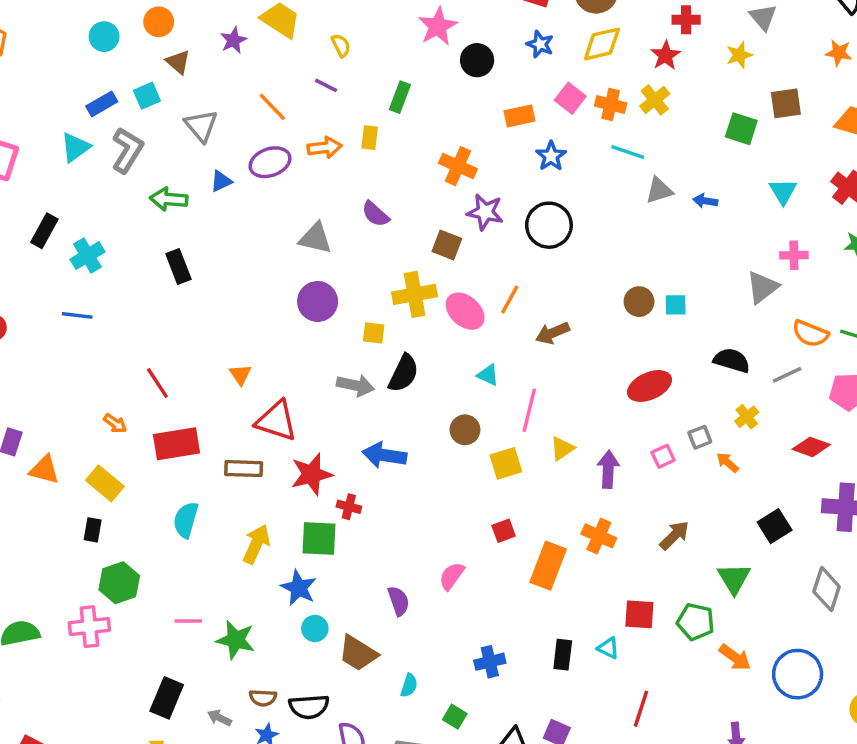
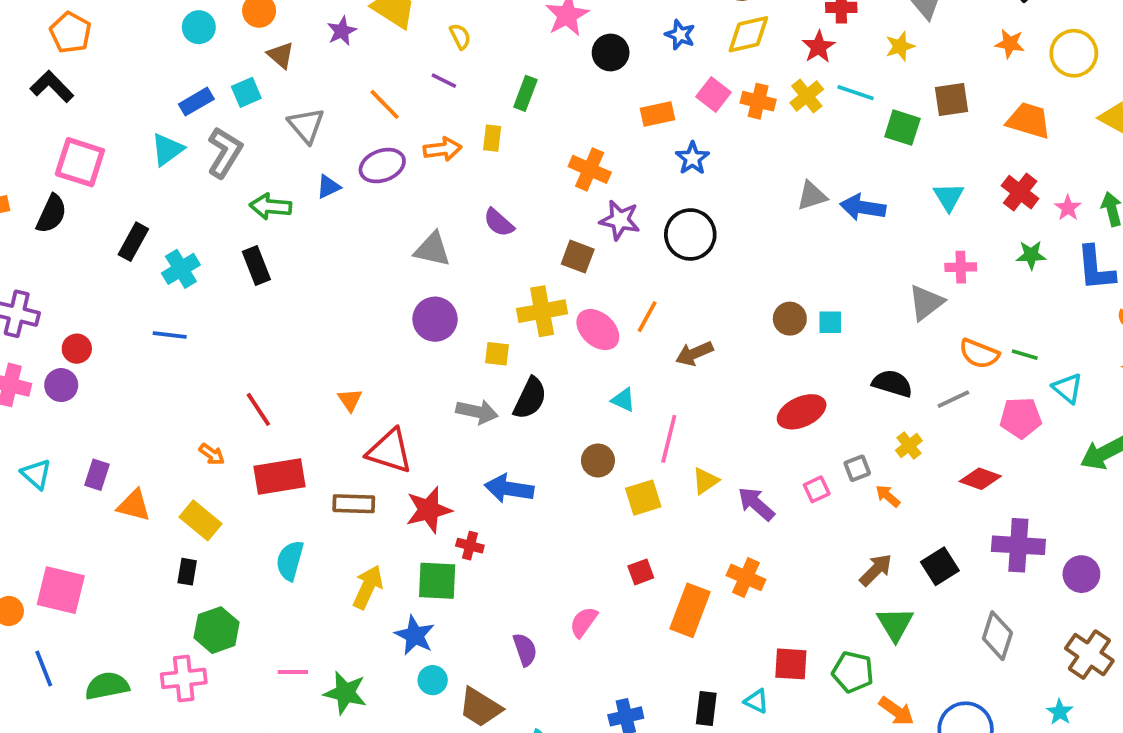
cyan line: (628, 152) -> (856, 93), moved
blue arrow: (705, 201) -> (863, 207), size x1.6
black rectangle: (178, 267) -> (256, 265), moved
purple arrow: (608, 469) -> (756, 504), turned -51
brown arrow: (674, 535) -> (876, 570), moved

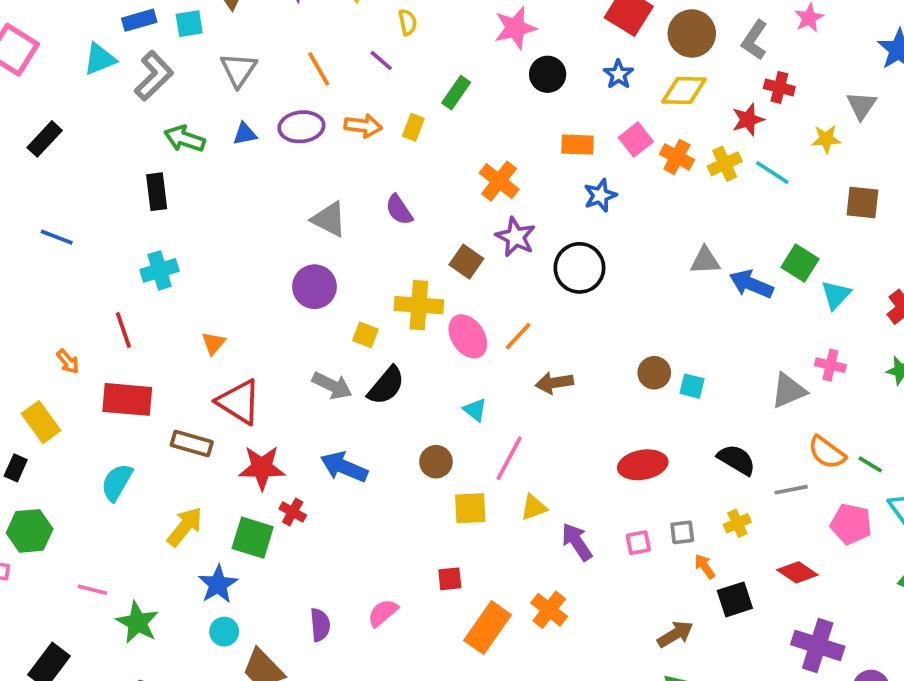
green square: (902, 128) -> (800, 263), moved
cyan cross: (181, 269) -> (160, 270), moved
black square: (940, 566) -> (735, 599), moved

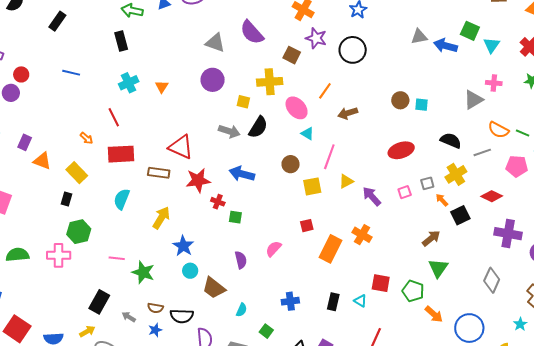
purple semicircle: (399, 210) -> (252, 32), size x1.5
pink ellipse: (468, 336) -> (297, 108), moved
orange triangle: (213, 343) -> (162, 87), moved
yellow cross: (737, 523) -> (456, 174), size x1.5
green square: (253, 538) -> (235, 217), moved, size x0.6

